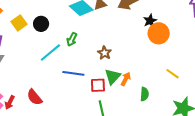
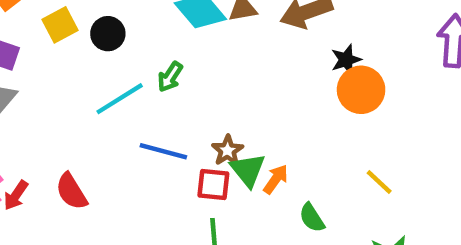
brown star: (104, 53) -> (227, 150), moved
green triangle: (113, 77) -> (248, 170), turned -30
green semicircle: (144, 94) -> (312, 218), turned 136

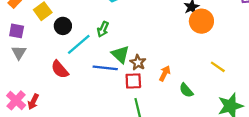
black circle: (108, 34) -> (63, 26), moved
green triangle: (248, 170) -> (120, 54), moved
red semicircle: (71, 191) -> (60, 69), moved

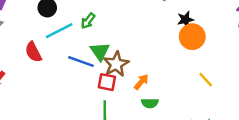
brown star: (138, 62) -> (116, 64), size x1.5
yellow line: (218, 67) -> (206, 80), moved
green semicircle: (186, 90) -> (150, 103), moved, turned -63

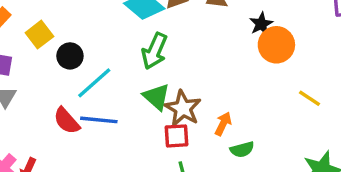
green arrow: (88, 21) -> (155, 51), moved, size x1.5
blue line: (81, 62) -> (99, 120), moved

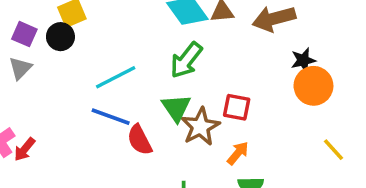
black circle: (70, 56) -> (60, 37), moved
red semicircle: (67, 121) -> (140, 140), moved
red square: (177, 136) -> (237, 107), moved

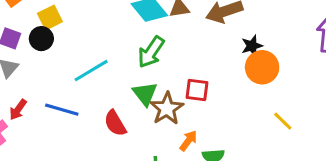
blue line: (111, 117) -> (62, 110), moved
red arrow: (25, 149) -> (18, 110), moved
orange arrow: (238, 153) -> (188, 141), moved

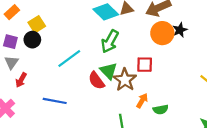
orange circle: (262, 67) -> (162, 33), moved
red arrow: (18, 110) -> (21, 80), moved
blue line: (62, 110) -> (55, 101), moved
red semicircle: (115, 123) -> (96, 81), moved

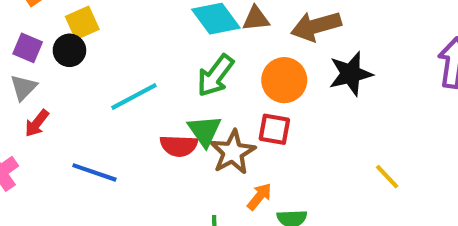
black star: (180, 30) -> (351, 74), size x1.5
orange circle: (162, 33) -> (284, 80), moved
red semicircle: (96, 81) -> (179, 146), turned -60

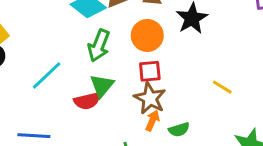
green triangle: (204, 131) -> (102, 86), turned 30
brown star: (233, 152) -> (150, 98), moved
yellow line: (387, 177) -> (222, 87), moved

